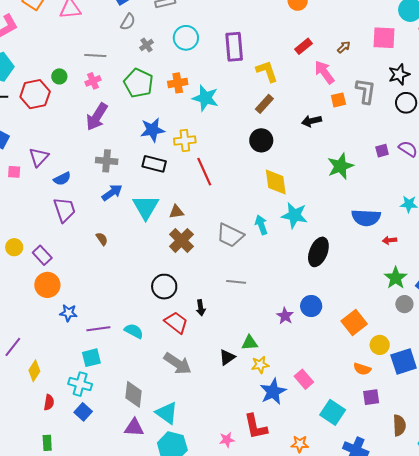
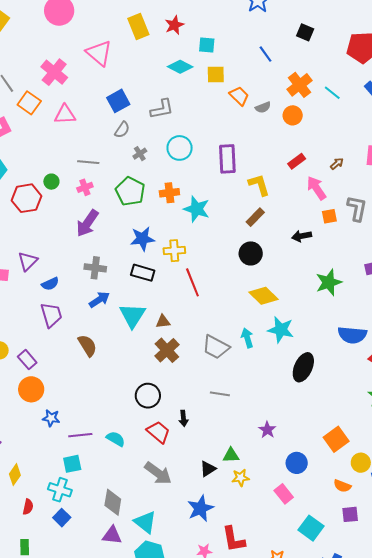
yellow diamond: (276, 182) -> (263, 296), turned -40
brown semicircle: (102, 239) -> (87, 346), size x1.6
blue circle: (311, 306) -> (297, 463), moved
blue star: (273, 392) -> (200, 508), moved

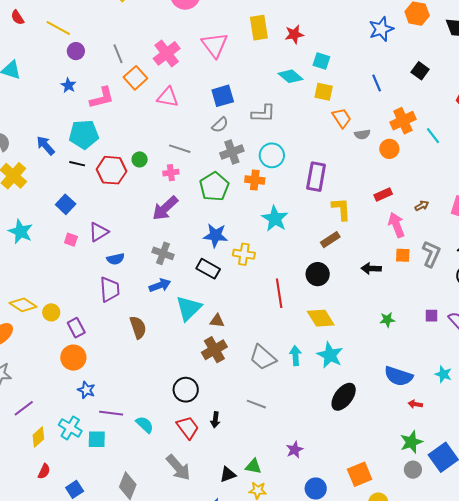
gray cross: (140, 154) -> (232, 152), size x1.6
orange cross: (169, 193) -> (255, 180), moved
red line: (192, 282) -> (279, 293), moved
green star: (329, 282) -> (387, 320), size x0.6
cyan cross: (60, 490) -> (70, 428), moved

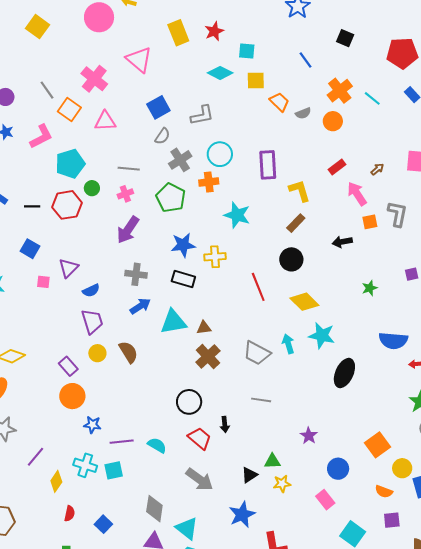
cyan pentagon: (84, 134) -> (70, 164), moved
cyan triangle: (189, 308) -> (173, 322), turned 48
yellow circle: (51, 312) -> (97, 353), moved

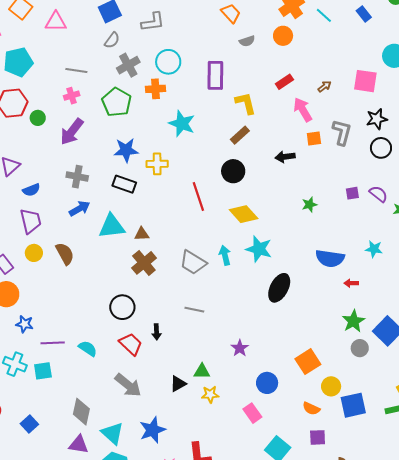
gray semicircle: (303, 113) -> (247, 41), moved
green circle: (92, 188) -> (38, 118), moved
blue star: (242, 514) -> (152, 430), moved

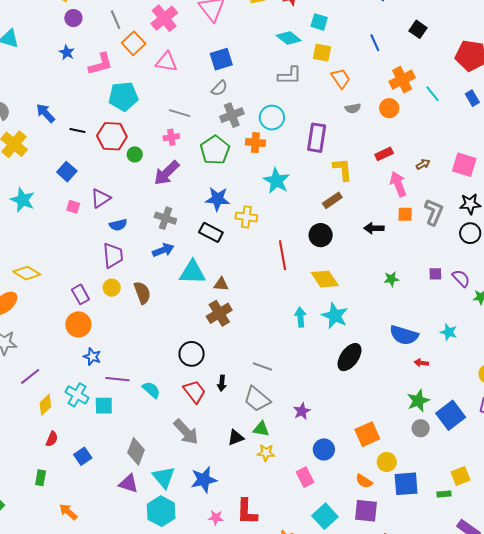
gray L-shape: (153, 22) -> (290, 76), moved
gray trapezoid: (193, 263) -> (257, 399), moved
purple square: (318, 437) -> (366, 511), size x1.4

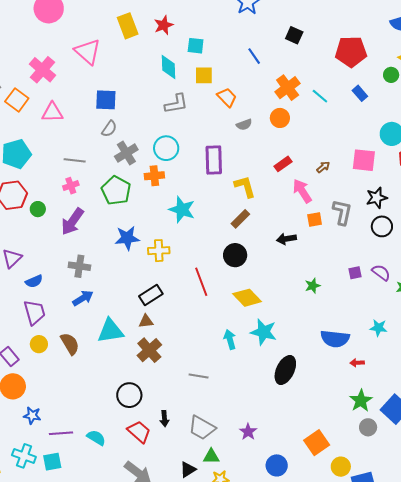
cyan diamond: (289, 38) -> (168, 67), turned 60
blue square: (221, 59) -> (106, 100), turned 30
black rectangle: (211, 232) -> (151, 295), moved, turned -50
cyan triangle: (192, 272) -> (110, 331), moved
gray line: (262, 366) -> (199, 376), moved

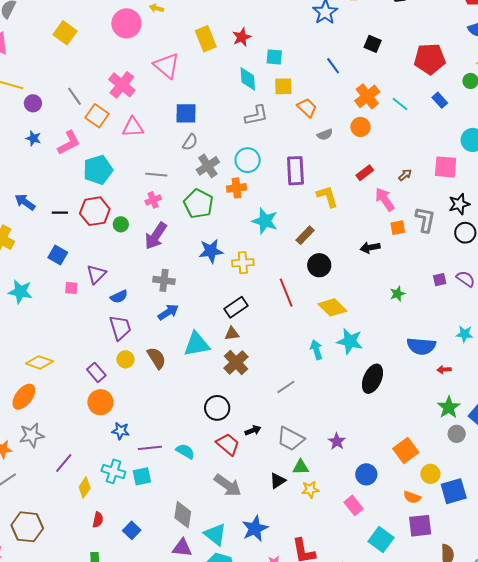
brown rectangle: (240, 219) -> (305, 235), moved
gray line: (199, 376) -> (286, 387), turned -42
black arrow: (164, 419) -> (253, 430), turned -105

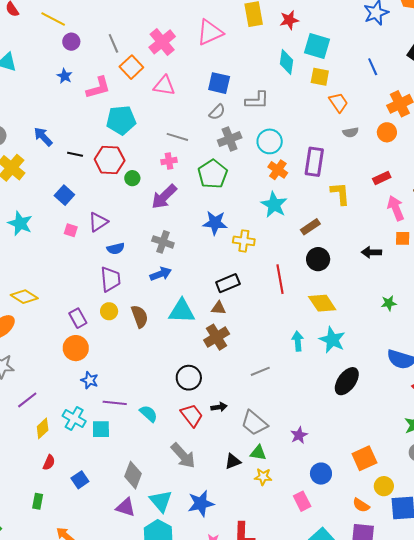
cyan square: (274, 57) -> (317, 46), size x1.5
pink triangle: (167, 66) -> (210, 32), turned 44
gray L-shape: (256, 115) -> (257, 100), moved
orange cross: (237, 188) -> (278, 170), moved, turned 30

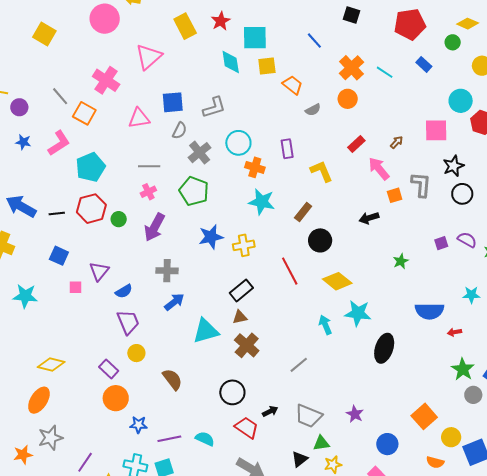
pink triangle: (164, 86) -> (139, 118), moved
blue arrow: (43, 137) -> (21, 206), size x1.4
purple rectangle: (314, 162) -> (287, 149), size x0.7
brown semicircle: (140, 316) -> (172, 379), moved

